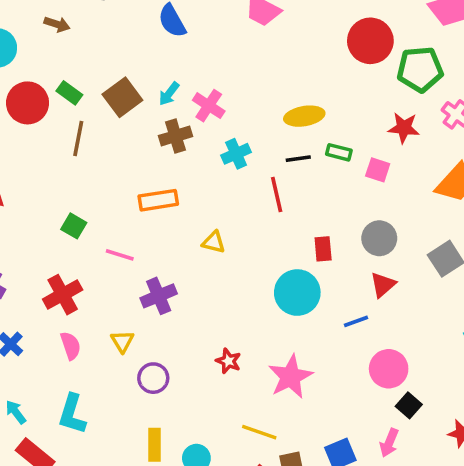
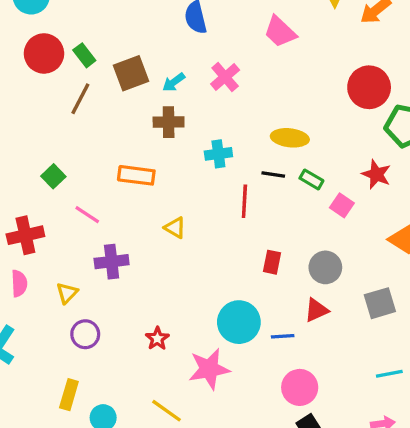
pink cross: (209, 106) -> (225, 77), moved
cyan circle: (297, 293) -> (239, 322), moved

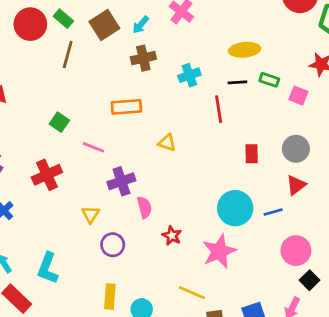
pink semicircle: (19, 283) -> (144, 207), moved

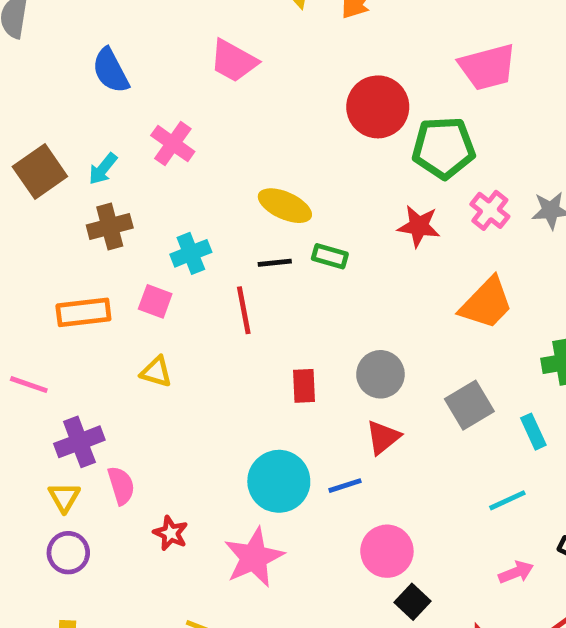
yellow ellipse: (244, 50) -> (285, 206), turned 32
pink square: (298, 96) -> (155, 301), moved
yellow triangle: (91, 214) -> (64, 497), moved

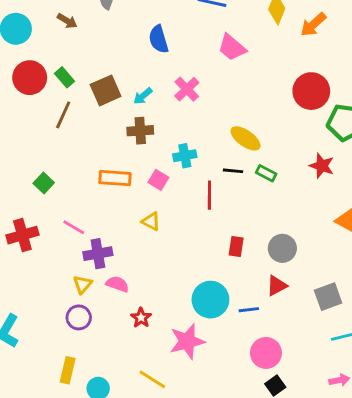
pink line: (29, 385) -> (74, 227), moved
gray square: (469, 405) -> (328, 297), moved
pink semicircle: (121, 486) -> (117, 284), turned -65

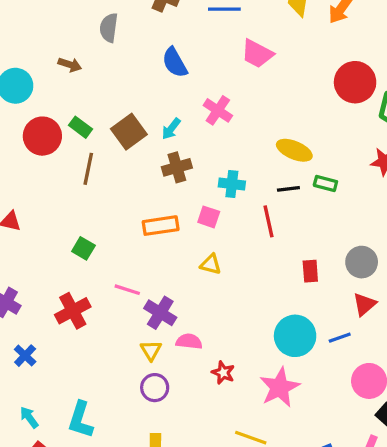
cyan cross: (185, 156) -> (232, 184), turned 30
purple cross: (98, 254) -> (160, 313), turned -36

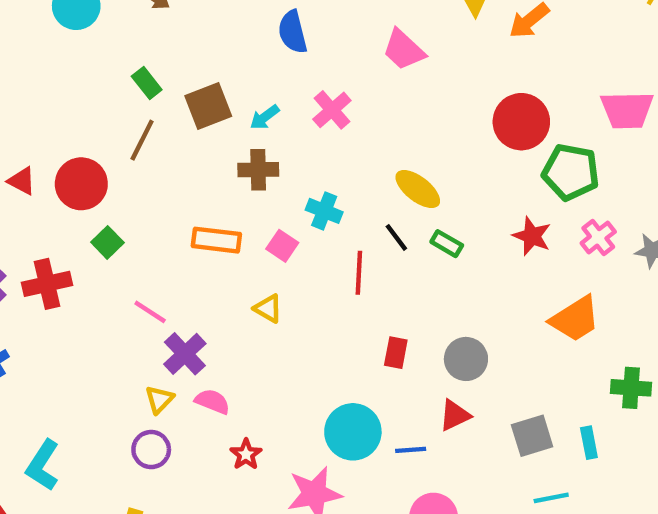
red circle: (42, 136) -> (81, 184), moved
black line: (288, 189) -> (396, 237), turned 45
red cross: (73, 311) -> (47, 284), moved

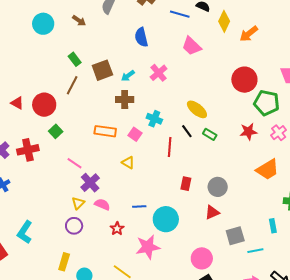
red star: (532, 236) -> (248, 132), turned -30
gray square: (532, 436) -> (235, 236), moved
blue line: (411, 450) -> (139, 206), moved

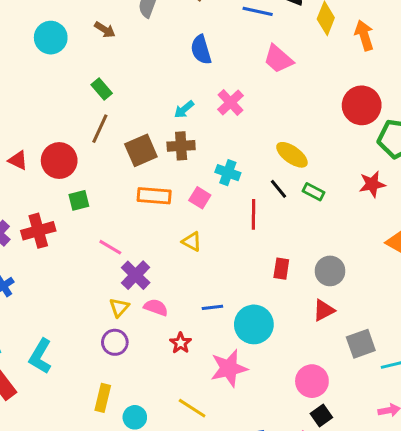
orange arrow: (249, 34) -> (364, 35), turned 114
brown square: (102, 70) -> (141, 150), moved
green square: (56, 131) -> (79, 200), turned 32

